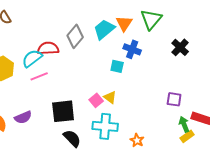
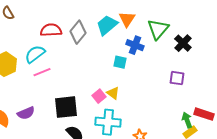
green triangle: (151, 19) -> (158, 29), moved
red semicircle: (48, 48) -> (51, 30), moved
purple square: (174, 99) -> (177, 78), moved

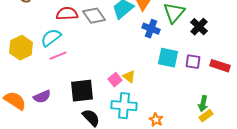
gray diamond: (78, 32) -> (94, 16), turned -75
cyan square: (120, 62) -> (168, 58), moved, size x1.5
red rectangle: (204, 114) -> (220, 66), moved
green arrow: (187, 120) -> (203, 104), turned -147

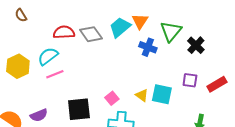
cyan square: (168, 58) -> (162, 94), moved
red rectangle: (220, 66) -> (217, 84), turned -48
yellow triangle: (129, 77) -> (142, 95), moved

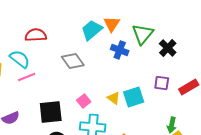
gray diamond: (91, 34) -> (73, 61), moved
cyan semicircle: (48, 56) -> (20, 59), turned 75
cyan square: (162, 94) -> (134, 97), turned -30

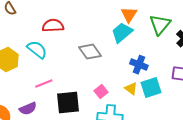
cyan trapezoid: (92, 30) -> (122, 33), moved
blue cross: (120, 50) -> (139, 65), moved
pink line: (27, 77) -> (44, 84), moved

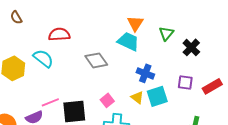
green triangle: (160, 25) -> (166, 33), size x0.7
cyan trapezoid: (122, 33) -> (128, 41), turned 65
pink line: (44, 84) -> (50, 102), moved

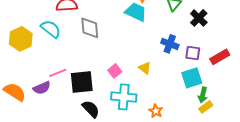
gray diamond: (96, 60) -> (90, 28), moved, turned 30
blue cross: (145, 73) -> (170, 44), moved
cyan square: (157, 96) -> (192, 78), moved

